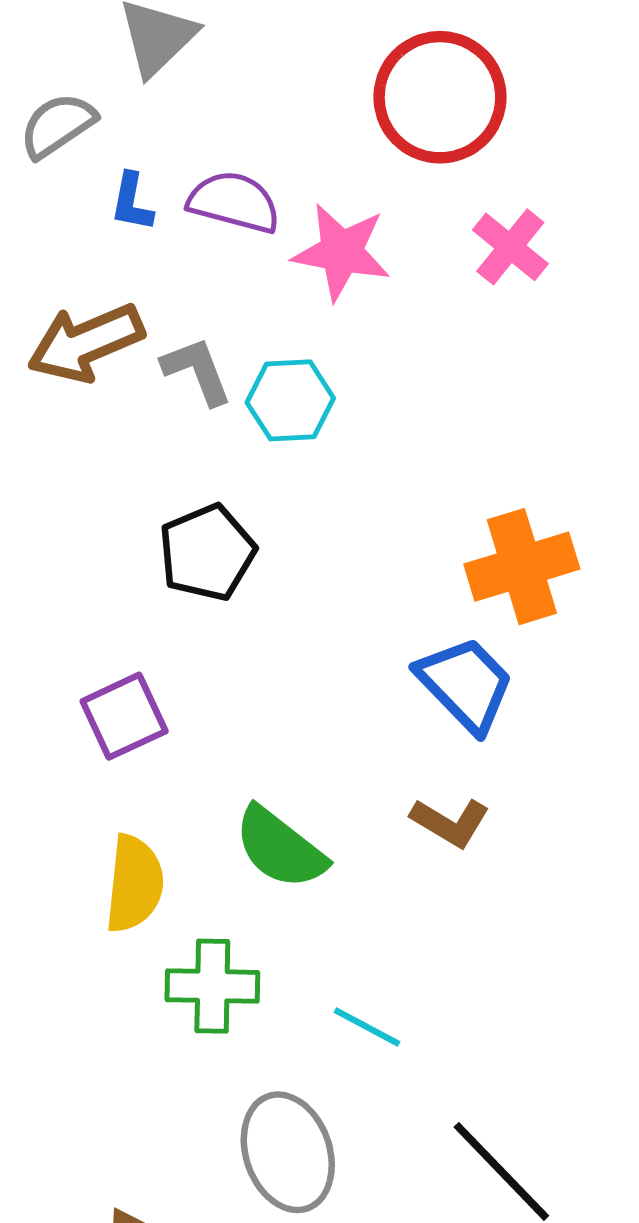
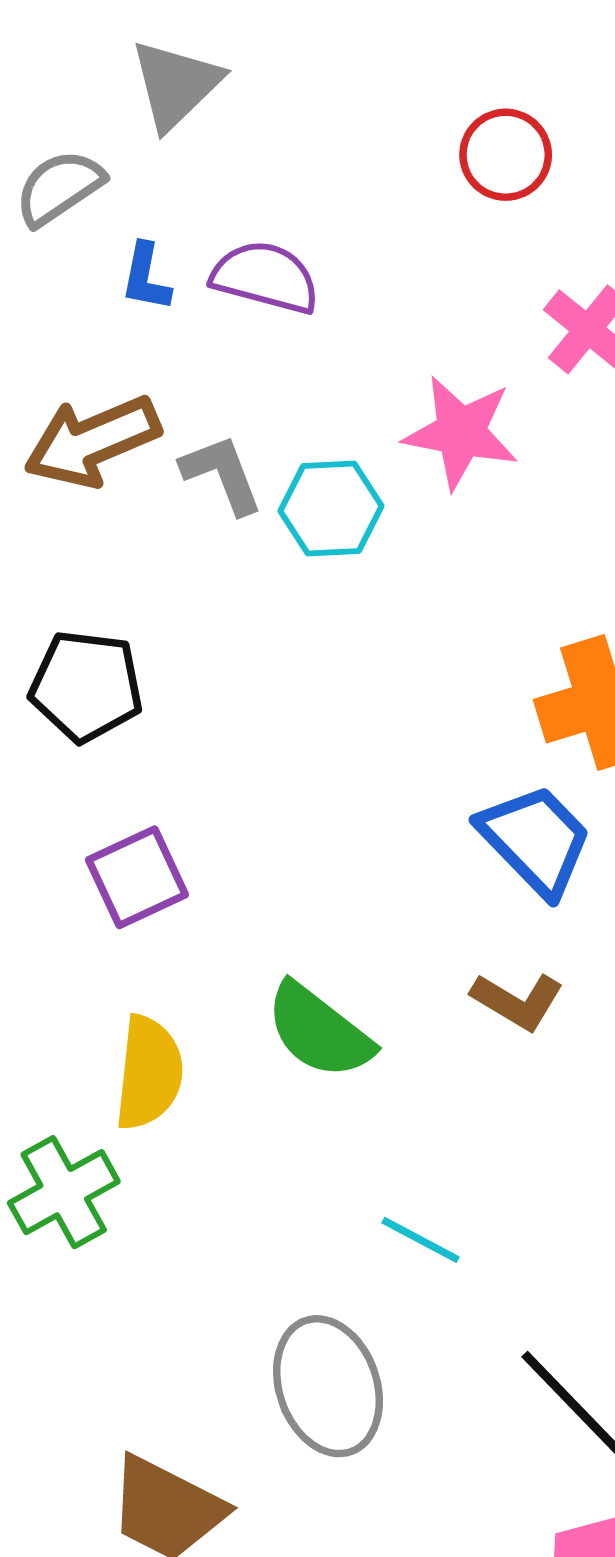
red circle: (440, 97) -> (506, 155), size x0.6
pink star: (341, 252) -> (461, 432), moved
black pentagon: (207, 552) -> (86, 686), moved, turned 30
green cross: (212, 986) -> (64, 1192), moved, turned -30

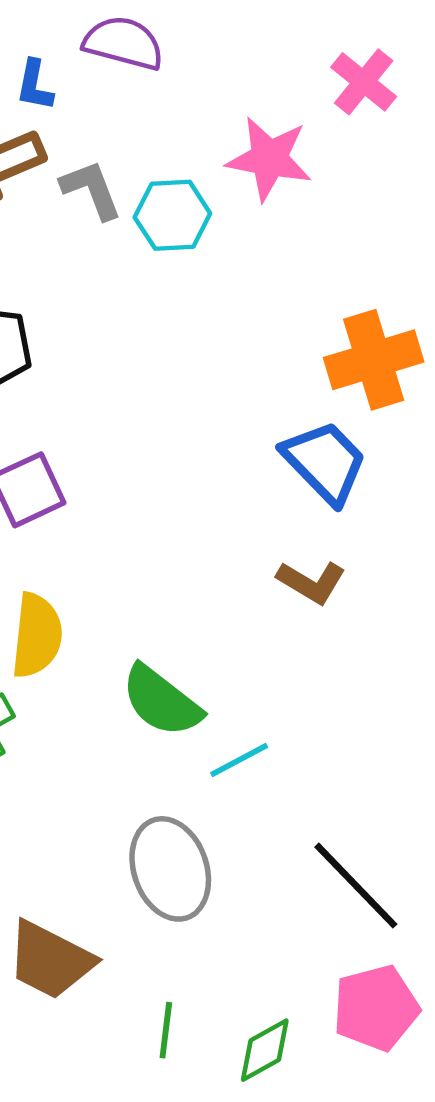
blue L-shape: (146, 277) -> (35, 85), moved
green semicircle: (319, 1031) -> (161, 701), moved
cyan line: (421, 1240) -> (239, 760), turned -56

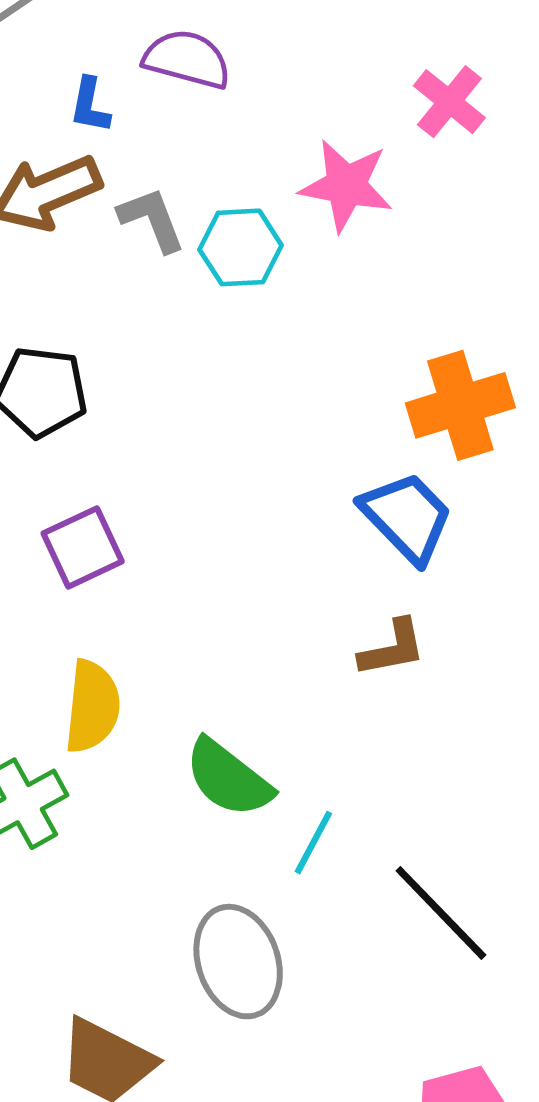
brown L-shape: (311, 582) -> (392, 648), turned -42
cyan line: (239, 760) -> (313, 843), turned -34
black line: (356, 886) -> (441, 913), moved

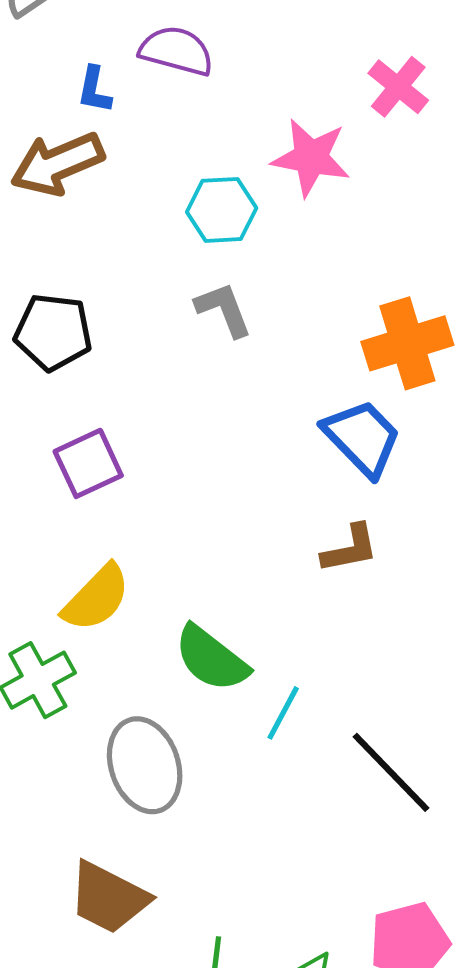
gray L-shape: (152, 219) -> (224, 309), moved
yellow semicircle: (92, 707) -> (96, 598), turned 38
gray ellipse: (238, 962) -> (145, 765), moved

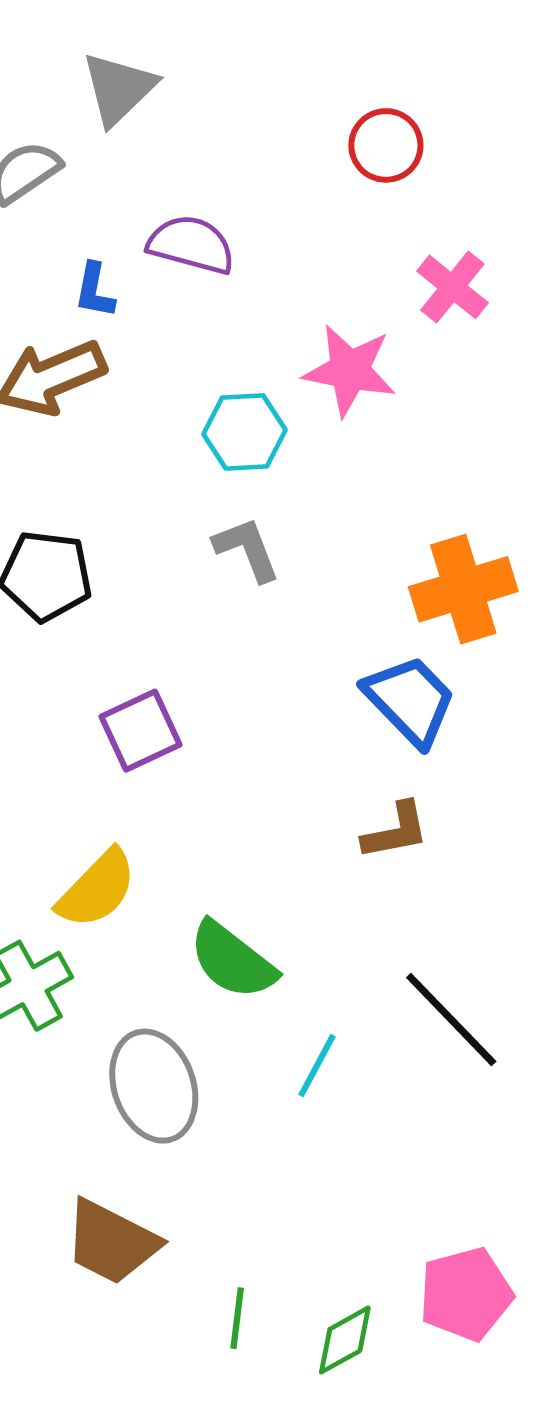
purple square: (88, 463) -> (140, 731), moved
cyan line: (283, 713) -> (317, 1066), moved
black line: (391, 772) -> (451, 1020), moved

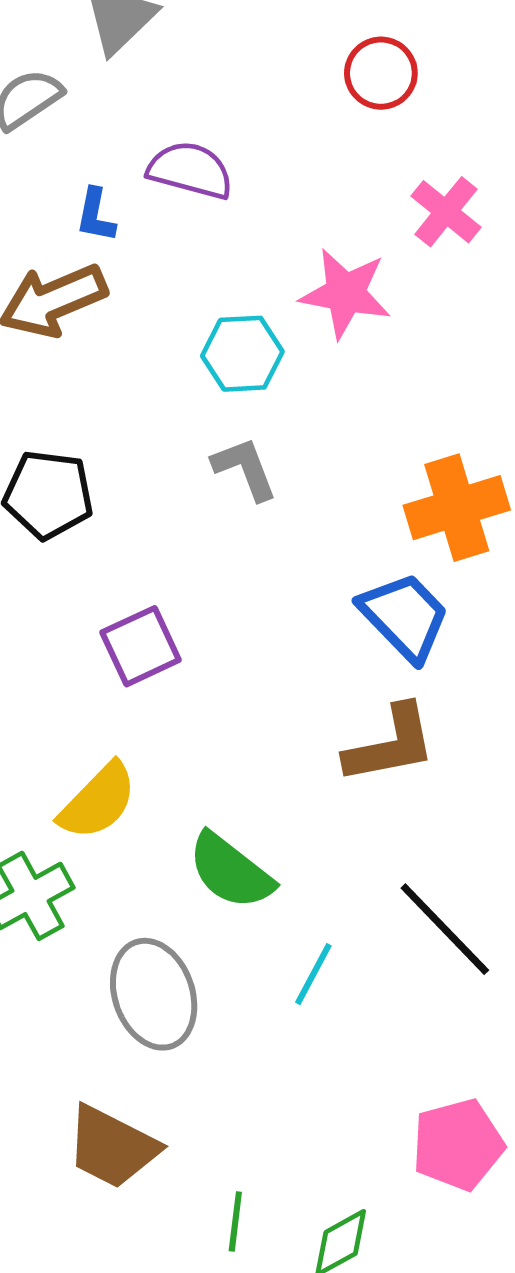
brown L-shape: (396, 831) -> (390, 744), size x1.4
pink pentagon: (466, 1294) -> (458, 1145), moved

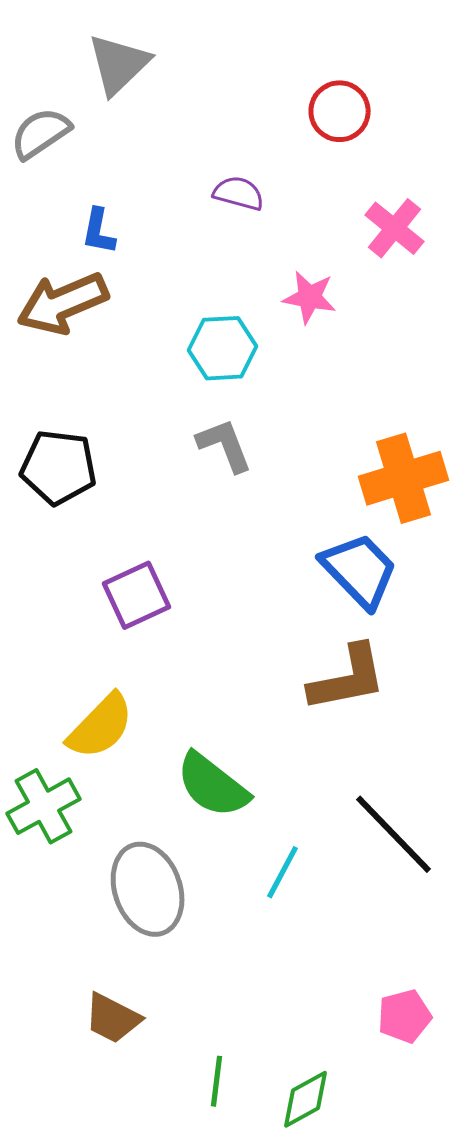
purple semicircle: (190, 170) -> (239, 193), moved, size x0.7
pink star: (345, 293) -> (310, 297), size x0.7
pink pentagon: (458, 1145) -> (405, 1016), size x0.7
brown trapezoid: (112, 1147) -> (113, 1018), size x0.7

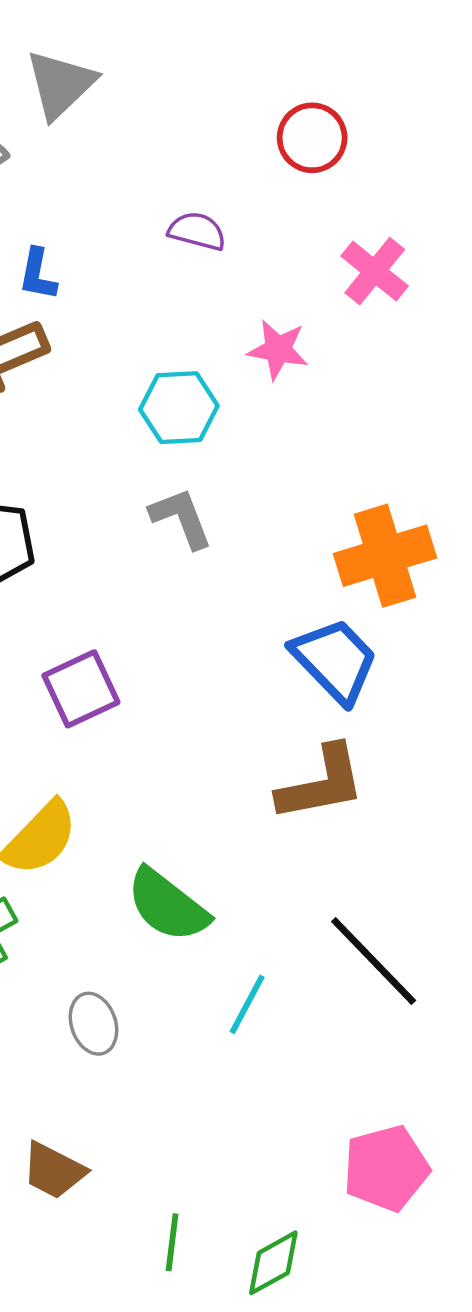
gray ellipse: (148, 889) -> (93, 1024), size x0.6
pink pentagon: (405, 1016) -> (386, 1168), size x1.4

